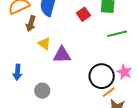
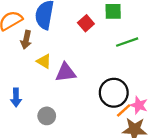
pink star: (124, 72) -> (139, 105), moved

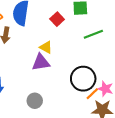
yellow triangle: (44, 61) -> (46, 47), moved
gray circle: (47, 116) -> (35, 101), moved

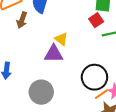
red square: (57, 19) -> (96, 20), moved
gray circle: (35, 101) -> (41, 92), size x1.5

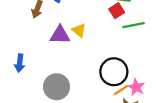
purple triangle: (54, 54) -> (60, 35), moved

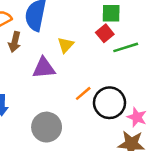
yellow triangle: (79, 30) -> (66, 45), moved, turned 40
orange line: (121, 90) -> (83, 93), moved

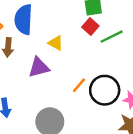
yellow triangle: (66, 45) -> (56, 43), turned -35

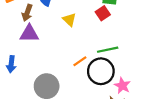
green line: (112, 37) -> (108, 50), moved
purple triangle: (39, 67) -> (29, 34), moved

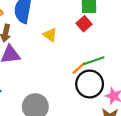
orange line: (80, 61) -> (79, 68), moved

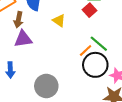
green line: (94, 61) -> (99, 44), turned 60

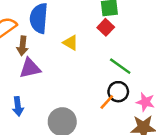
orange line: (86, 50) -> (107, 102), moved
black circle: (95, 65) -> (118, 92), size x0.7

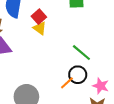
red square: (106, 27) -> (39, 17), moved

